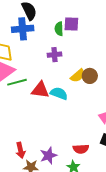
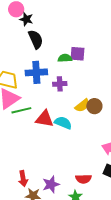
blue cross: (23, 29) -> (36, 72), moved
green semicircle: (59, 29) -> (65, 58), turned 88

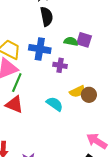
green line: (21, 110) -> (17, 83), turned -66
red triangle: (45, 119) -> (14, 104), moved

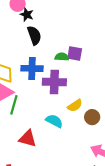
purple cross: (60, 65) -> (54, 82), size x1.6
brown circle: (89, 95) -> (92, 117), moved
red triangle: (14, 104) -> (28, 139), moved

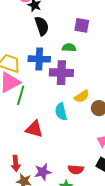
purple square: (75, 53) -> (82, 25), moved
cyan semicircle: (54, 121) -> (61, 112), turned -132

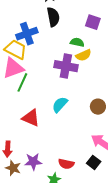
blue cross: (39, 59) -> (27, 34), moved, turned -30
yellow semicircle: (82, 96) -> (84, 55), moved
cyan semicircle: (61, 112) -> (60, 105), turned 48

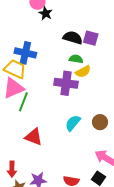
black semicircle: (53, 17) -> (73, 38), moved, turned -60
blue cross: (27, 34) -> (25, 53), turned 35
cyan semicircle: (60, 105) -> (73, 123), moved

